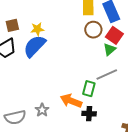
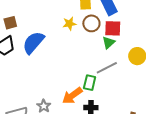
yellow star: (37, 29) -> (69, 24), moved
red square: (114, 35) -> (113, 28), turned -30
orange arrow: (71, 101) -> (72, 96), turned -55

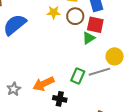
gray line: (107, 68) -> (99, 72), moved
green rectangle: (90, 83) -> (78, 76), moved

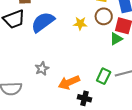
yellow star: (54, 12) -> (80, 23), moved
gray star: (14, 89) -> (42, 69), moved

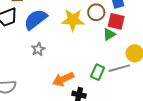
yellow star: (80, 23) -> (73, 20), size x1.6
gray star: (42, 69) -> (38, 49), moved

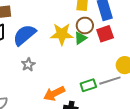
red square: (116, 21) -> (105, 34), turned -30
green triangle: (109, 34) -> (80, 38), moved
green rectangle: (98, 72) -> (88, 85), turned 49

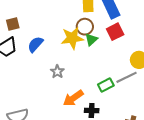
brown circle: (85, 26) -> (85, 27), moved
blue semicircle: (24, 35) -> (35, 44), size x0.7
gray star: (28, 65) -> (57, 72), moved

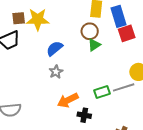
red square: (115, 32) -> (127, 33), moved
yellow star: (72, 38) -> (38, 19), moved
blue semicircle: (35, 44) -> (55, 48), moved

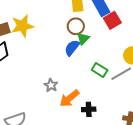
blue semicircle: (55, 48) -> (72, 48), moved
gray star: (56, 72) -> (51, 85), moved
green rectangle: (102, 92) -> (100, 70), moved, turned 63

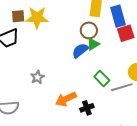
gray star: (51, 85) -> (37, 77), moved
black cross: (89, 109) -> (87, 108), moved, turned -32

